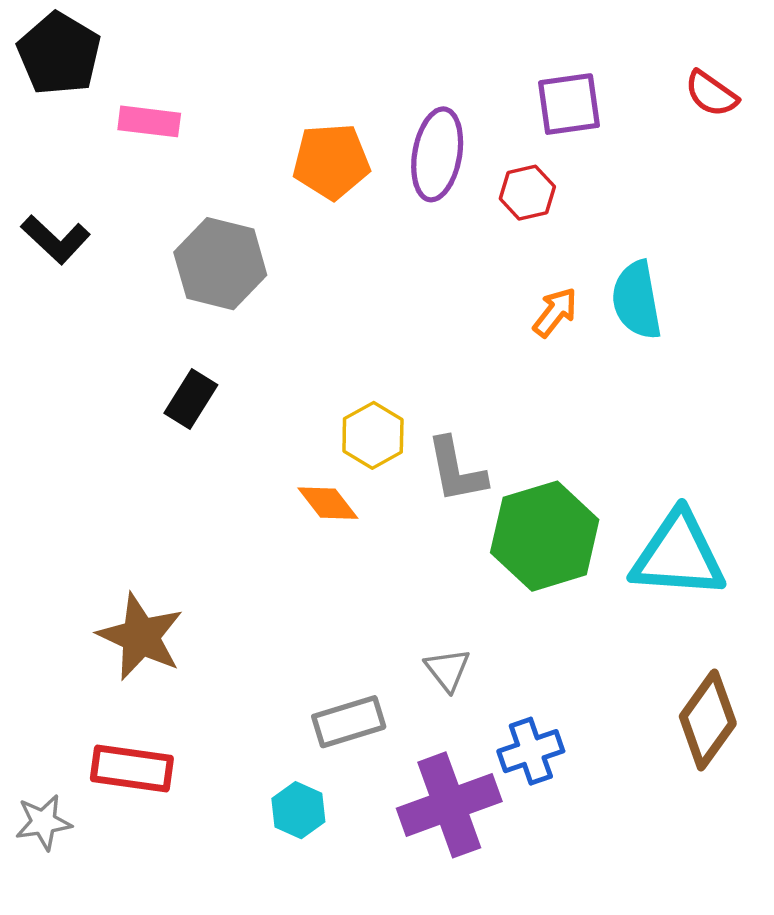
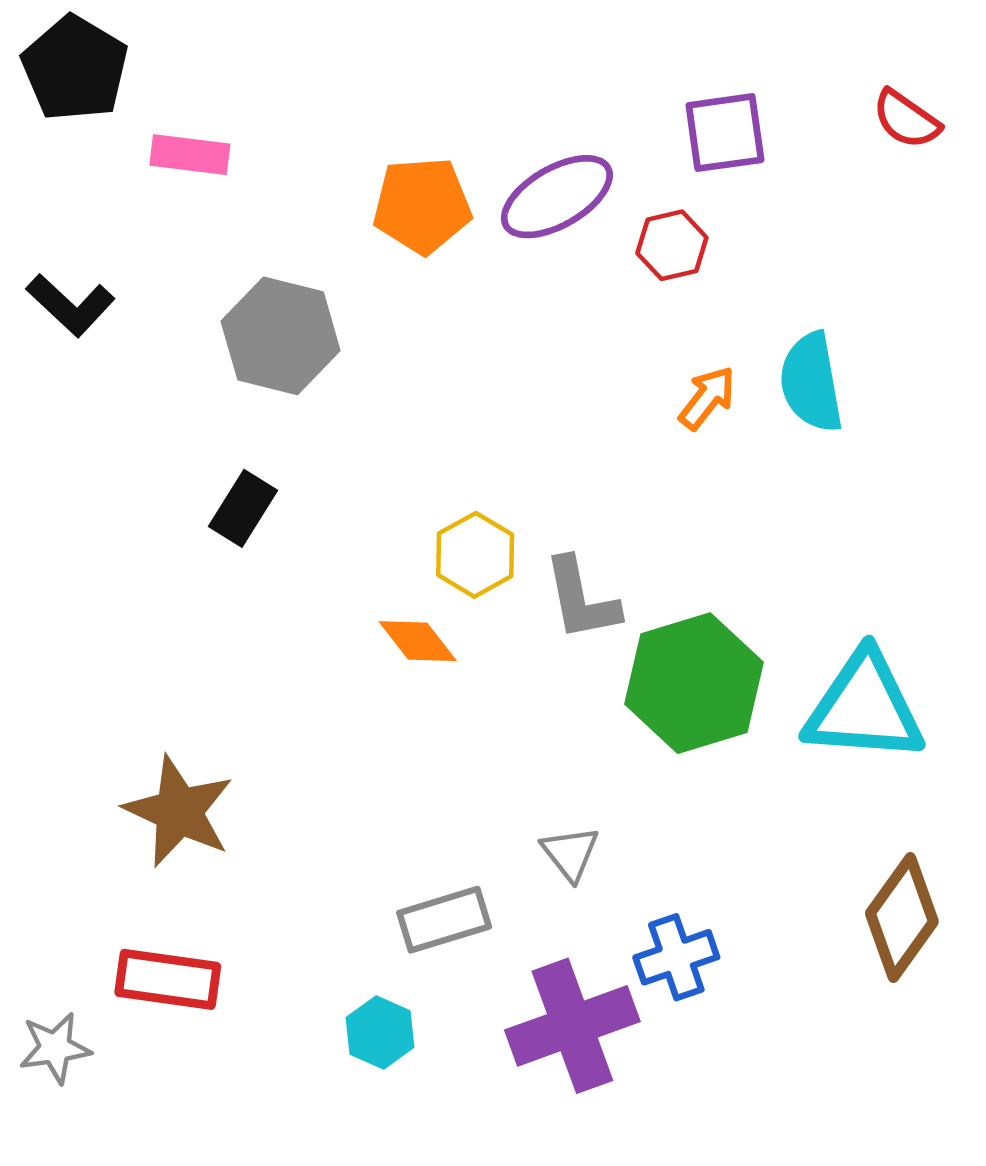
purple ellipse: (437, 154) -> (557, 197), turned 50

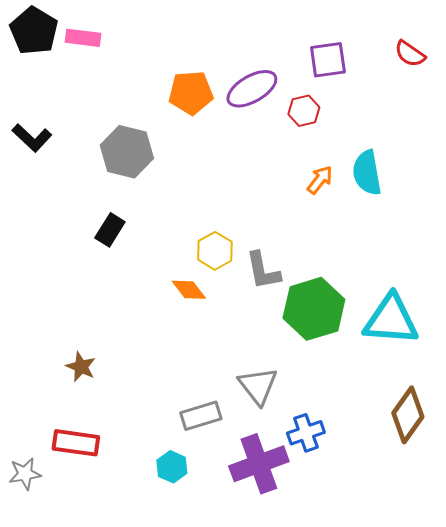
pink rectangle: (190, 155) -> (83, 38), moved
brown star: (179, 811) -> (81, 367), size x0.6
gray triangle: (570, 853) -> (258, 386), size x1.5

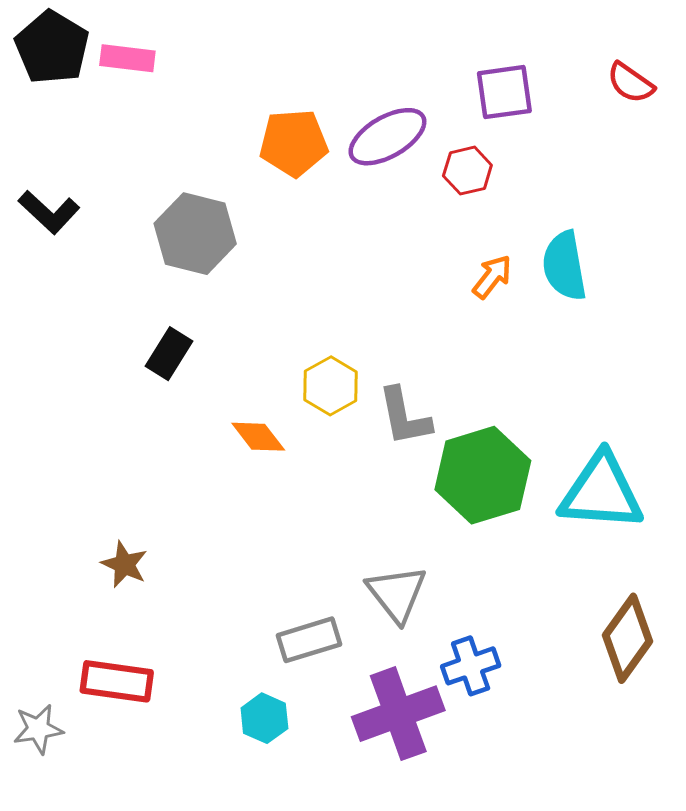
orange diamond: (189, 290) -> (258, 437), moved

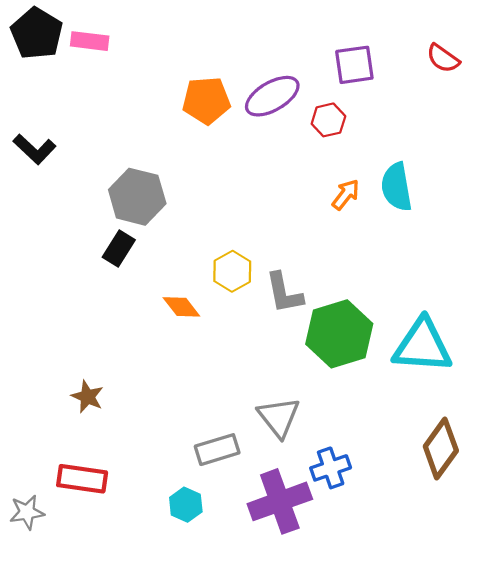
gray hexagon: (195, 234) -> (137, 197), moved

